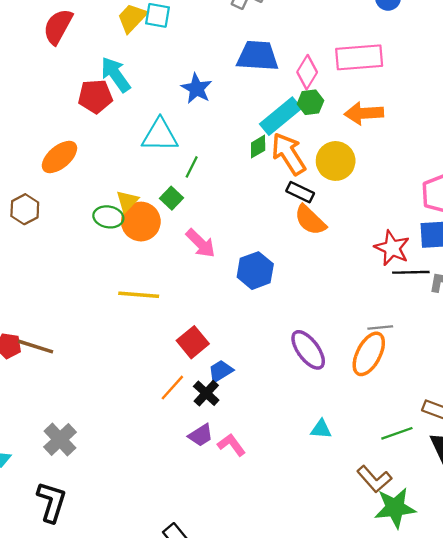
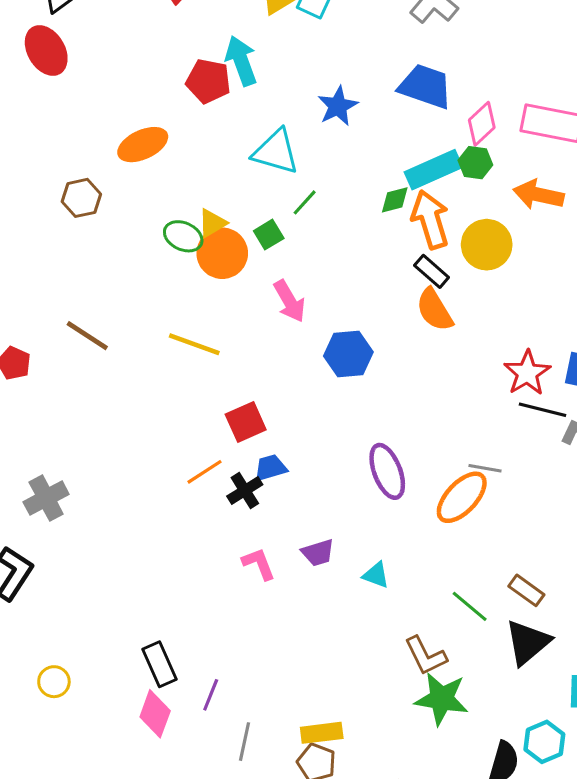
brown line: (36, 347) -> (87, 336), moved
green line: (397, 433) -> (470, 606), turned 44
purple trapezoid: (201, 435) -> (318, 553), moved

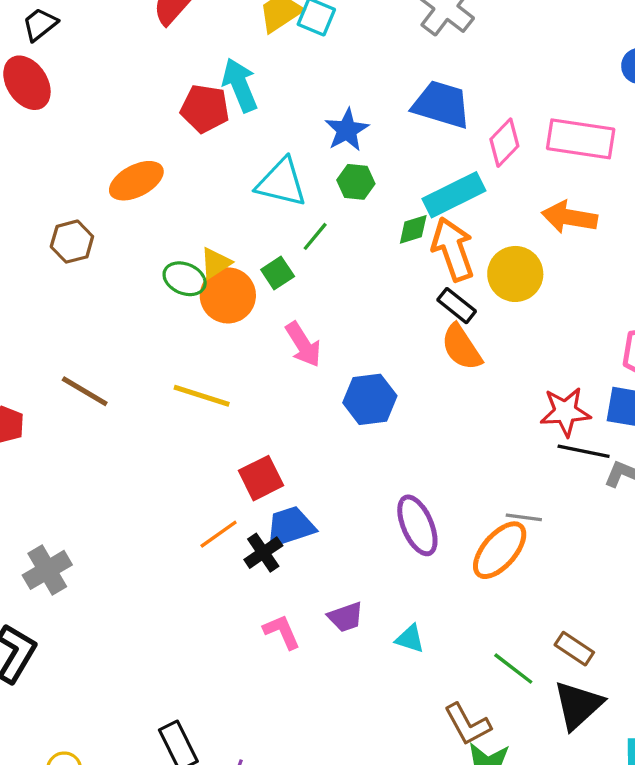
green hexagon: (475, 163) -> (356, 182), moved
red star: (527, 373) -> (565, 412), turned 30
blue trapezoid: (270, 468) -> (290, 527), size x1.4

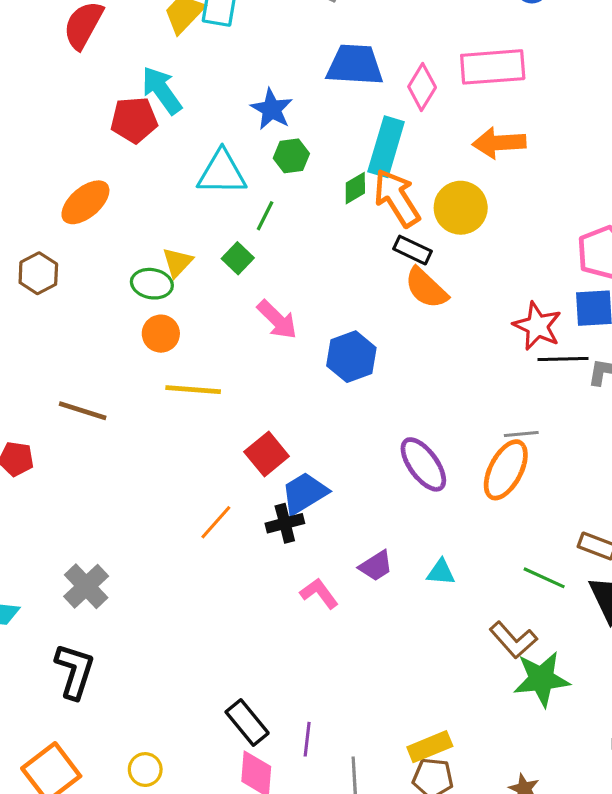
cyan rectangle: (454, 195) -> (386, 147), turned -34
orange circle: (228, 295) -> (161, 334), moved, size x0.7
red star: (565, 412) -> (537, 326), turned -30
orange line: (219, 534) -> (216, 522), moved
black cross: (263, 553) -> (285, 523), turned 33

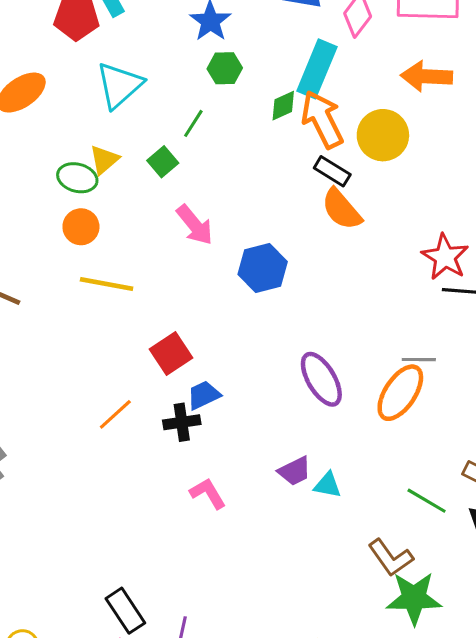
cyan triangle: (222, 173) -> (119, 85), moved, turned -48
blue trapezoid: (304, 493) -> (204, 395), size x0.7
purple trapezoid: (376, 566) -> (295, 471), moved

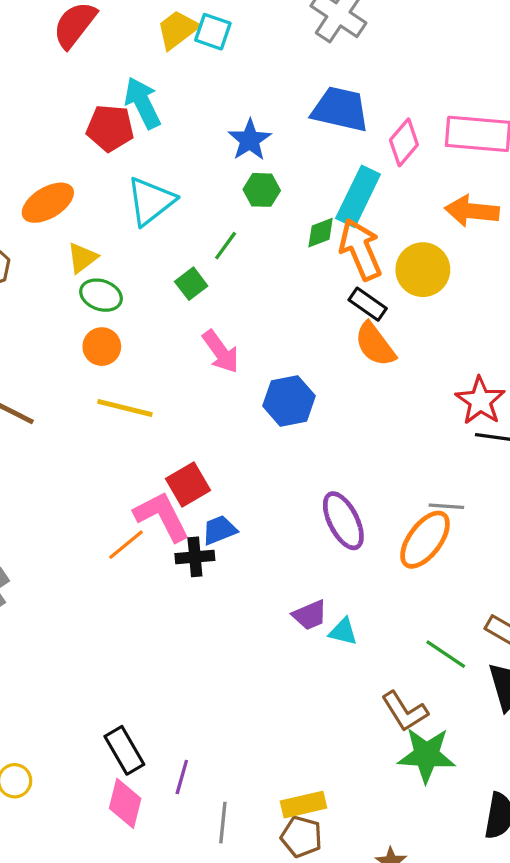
yellow triangle: (104, 160) -> (82, 258), moved
pink L-shape: (208, 493) -> (162, 516), moved, size x1.5

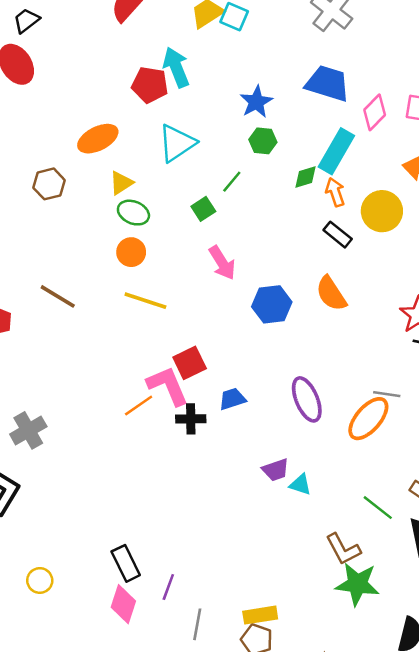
orange arrow: (360, 249) -> (335, 192), size x0.6
orange semicircle: (375, 344) -> (331, 294), moved
blue trapezoid: (219, 530) -> (232, 399), moved

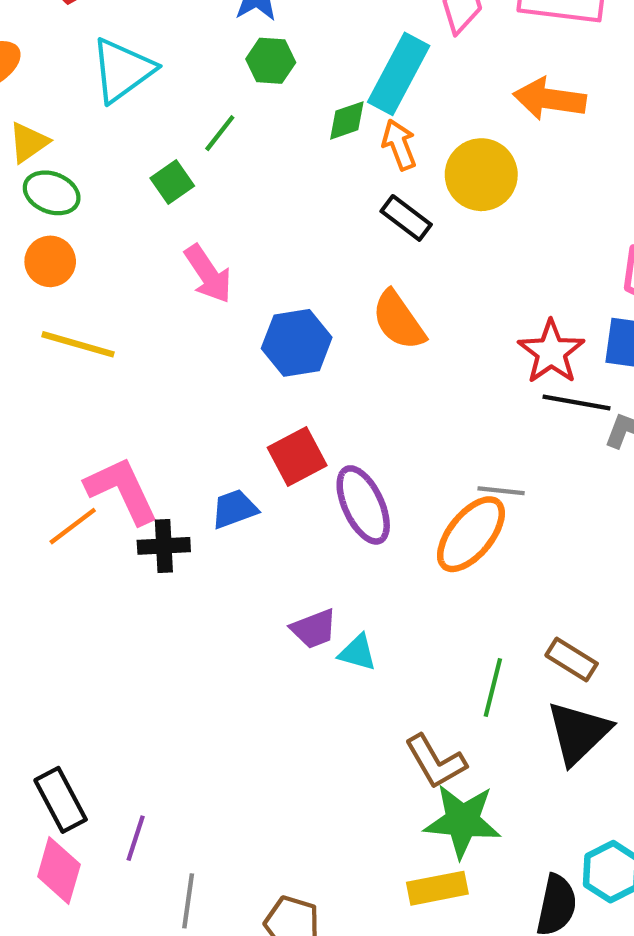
red square: (190, 363) -> (297, 456), moved
green line: (378, 508) -> (493, 688), turned 68
yellow rectangle: (260, 615) -> (437, 888), moved

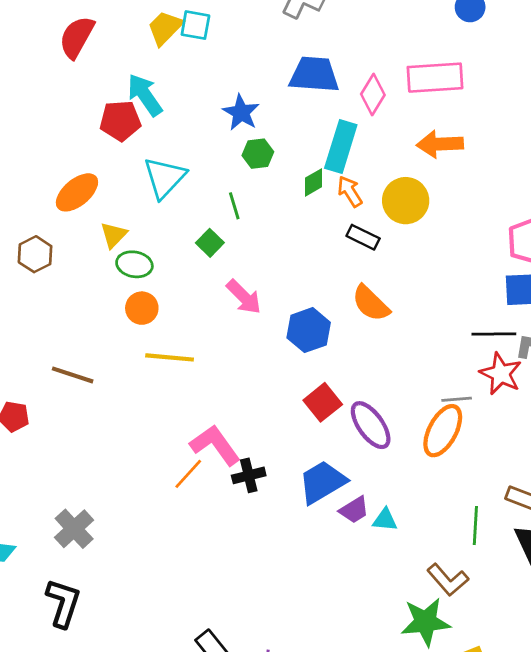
green line: (220, 133) -> (234, 206), turned -44
red star: (551, 352) -> (501, 374), moved
blue trapezoid: (234, 509) -> (322, 482), moved, size x1.6
green star: (462, 821) -> (426, 622), moved

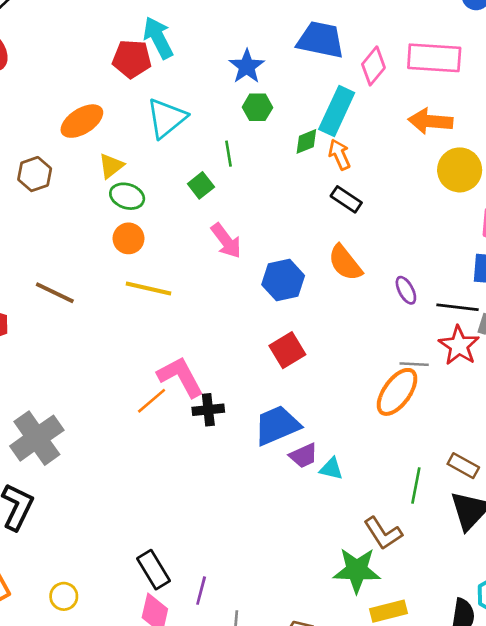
yellow circle: (406, 201) -> (460, 170), moved
purple ellipse: (371, 425) -> (406, 290), moved, size x0.6
gray cross: (74, 529) -> (37, 438), size x1.4

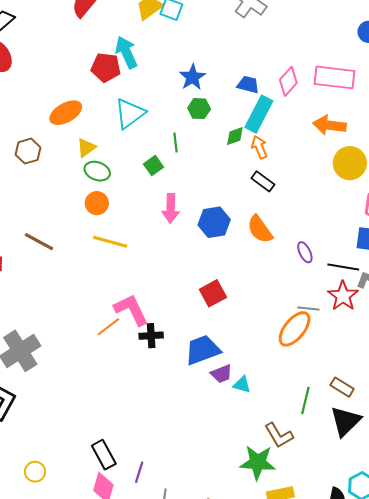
blue trapezoid: (321, 40) -> (248, 85), moved, size x0.6
pink arrow: (226, 241) -> (171, 208), turned 36
blue hexagon: (283, 280) -> (214, 222), moved

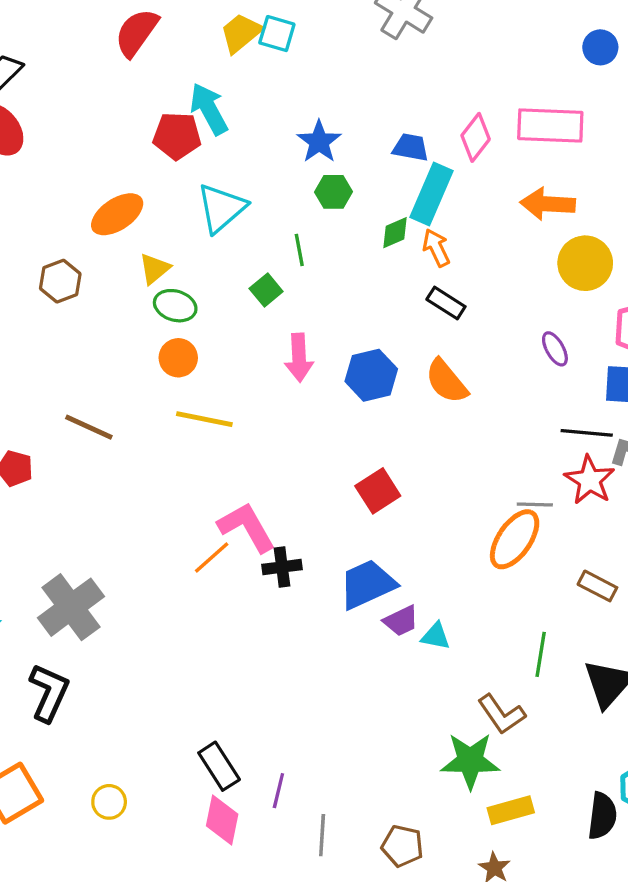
purple ellipse: (305, 252) -> (555, 349), moved
brown rectangle: (342, 387) -> (597, 586), moved

